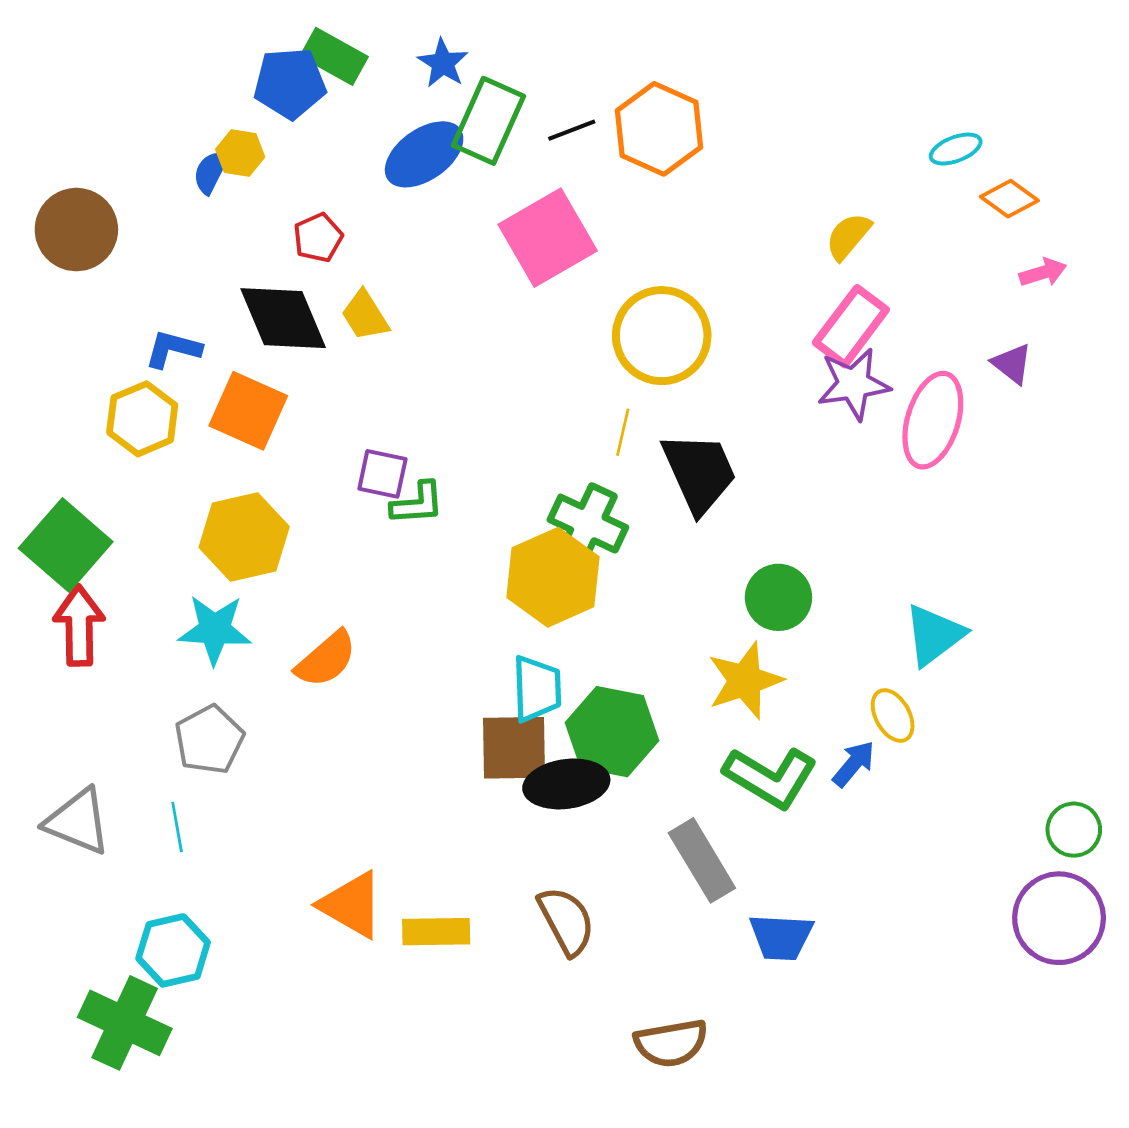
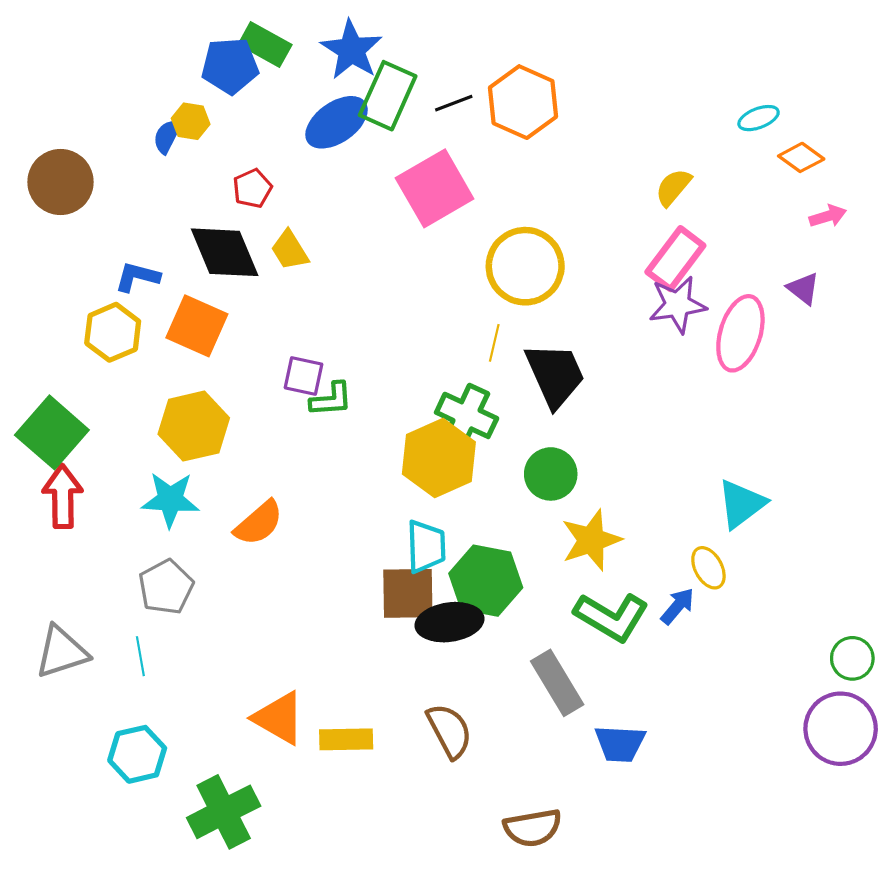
blue star: (443, 63) -> (351, 50), size x1.5
green circle: (778, 597) -> (551, 474), moved
gray triangle: (78, 822) -> (62, 652), turned -40
green cross: (125, 1023) -> (224, 812), moved, turned 38

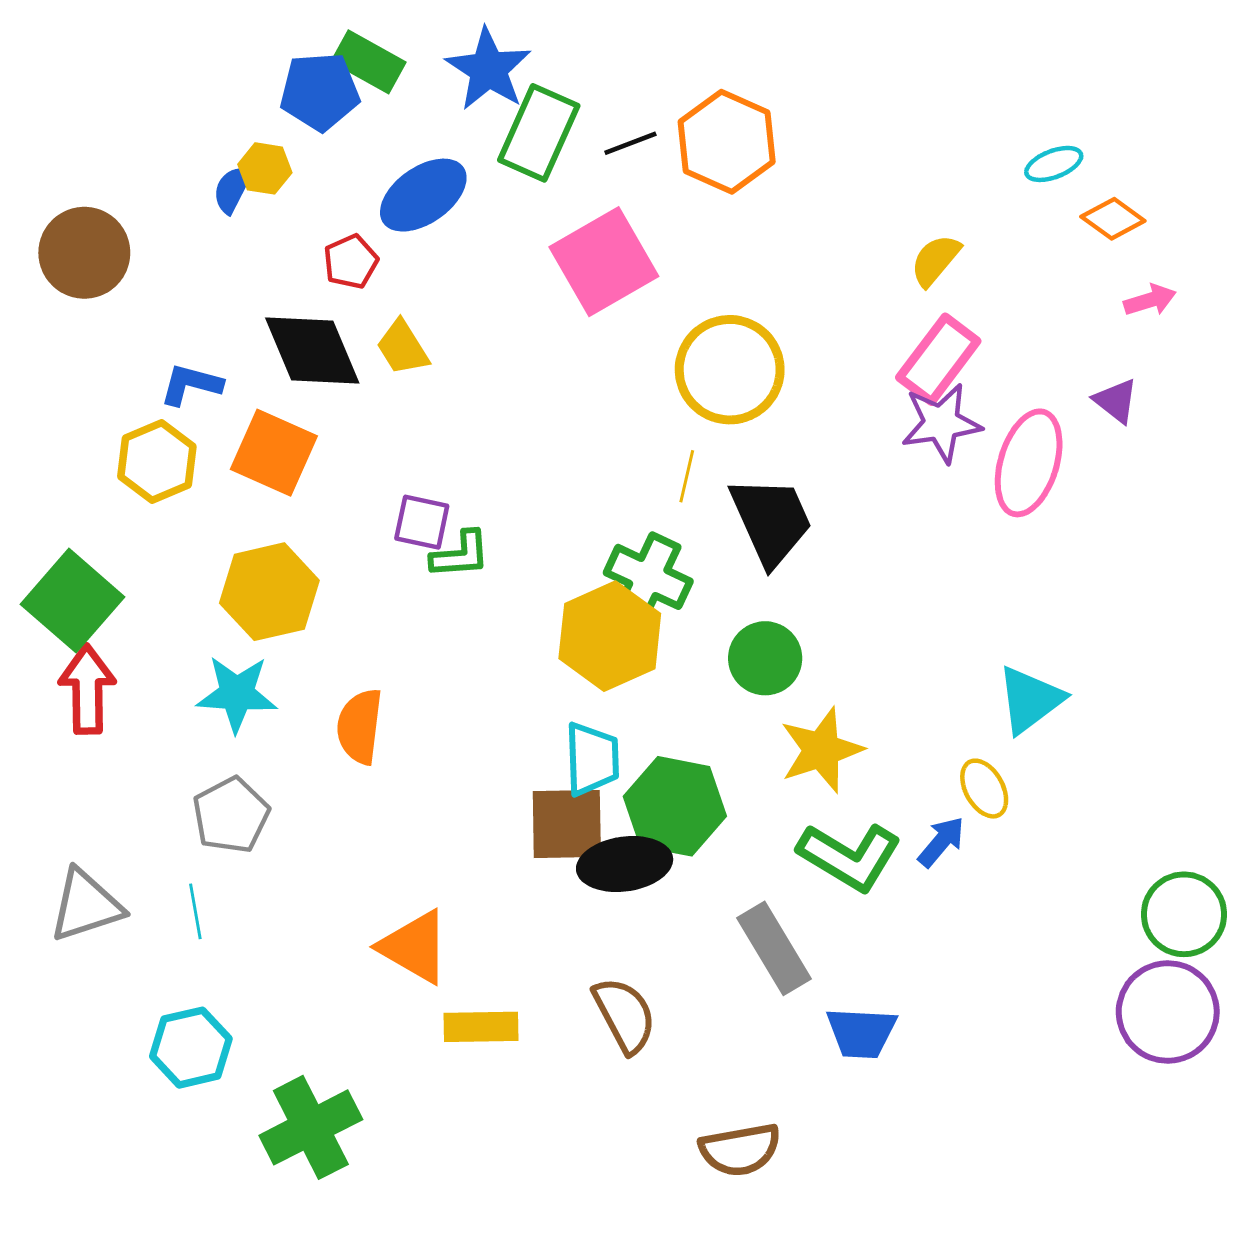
blue ellipse: (337, 122) -> (423, 195), moved
orange semicircle: (259, 523) -> (360, 726), turned 138
green circle: (852, 658) -> (1184, 914), size x1.4
orange triangle: (279, 718) -> (414, 947), moved

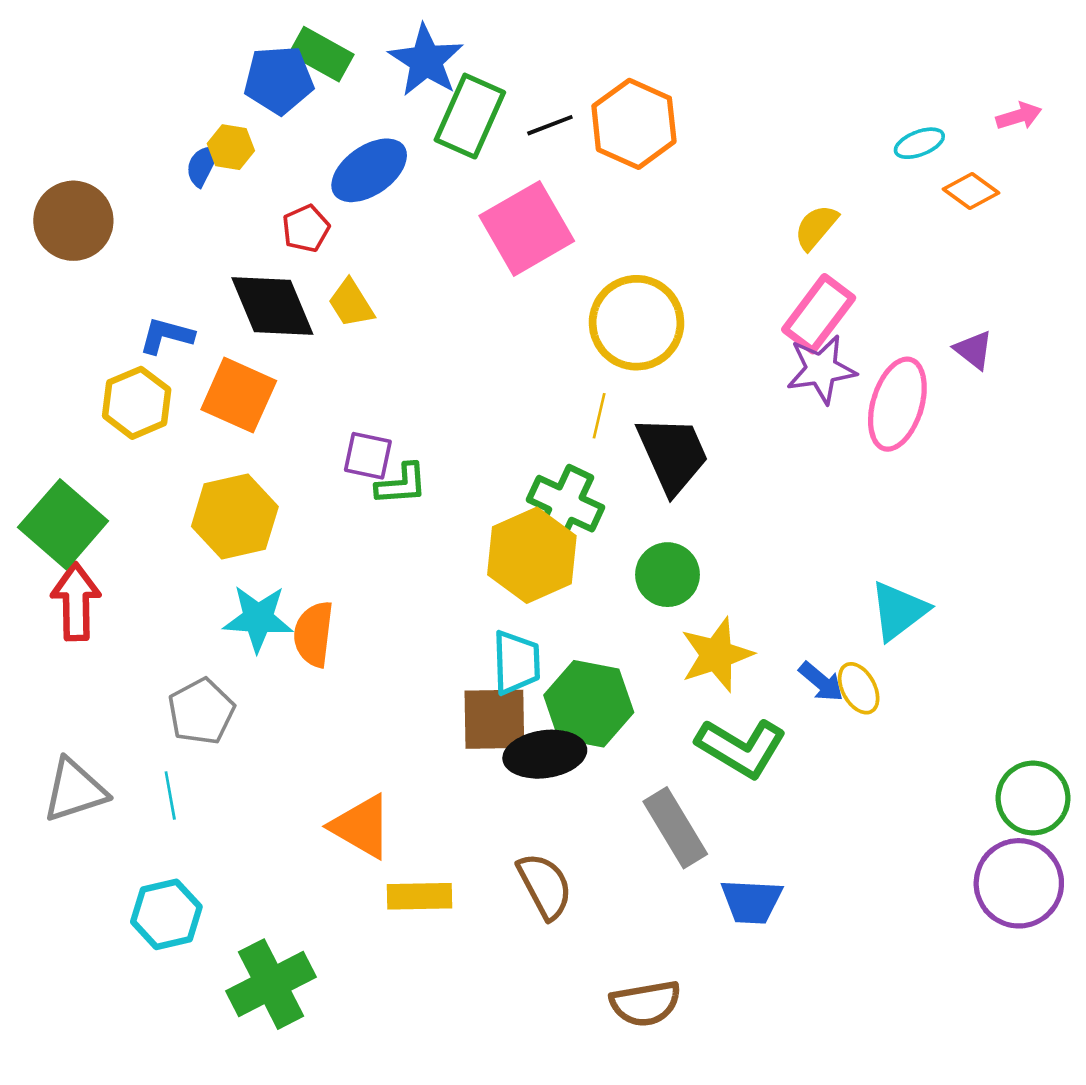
pink arrow: (1150, 300) -> (1019, 116), moved
cyan star: (237, 694) -> (258, 619), moved
blue arrow: (941, 842) -> (821, 682), moved, turned 90

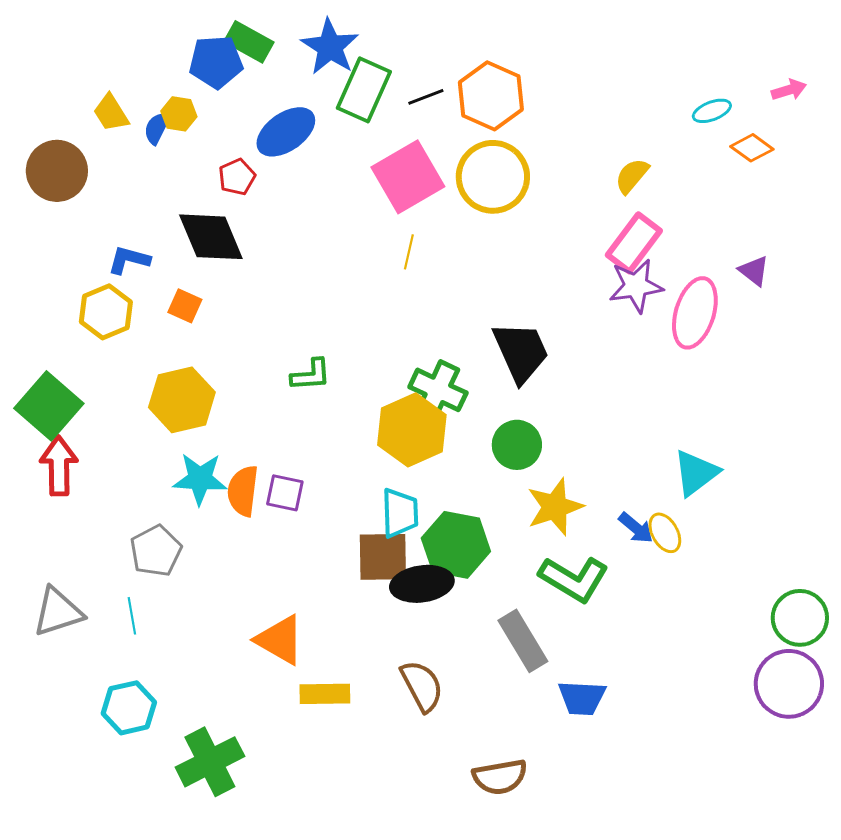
yellow trapezoid: (351, 303) -> (111, 113), moved
yellow circle: (636, 323) -> (493, 177), moved
orange square: (239, 395) -> (185, 306), size x0.6
yellow line: (599, 416) -> (409, 252), moved
purple square: (368, 456) -> (285, 493), moved

